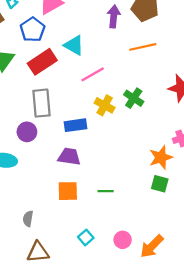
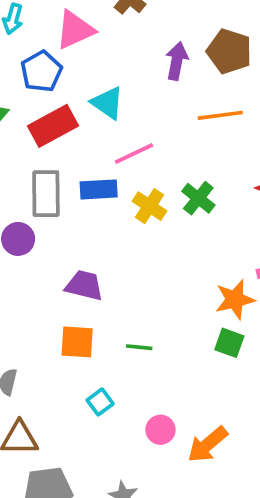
blue rectangle: (76, 125) -> (99, 189), moved
cyan square: (86, 237) -> (100, 402), moved

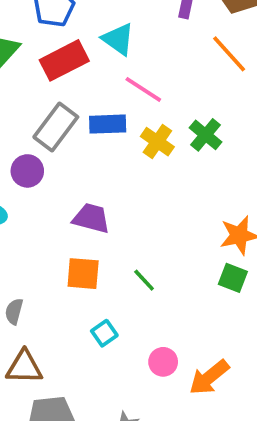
orange line: (220, 115) -> (229, 54), turned 54
pink line: (134, 153) -> (143, 89), turned 57
gray rectangle: (46, 194) -> (56, 127), turned 36
green line: (139, 347) -> (144, 280), turned 40

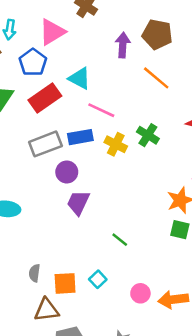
gray rectangle: (56, 127) -> (45, 144), turned 40
purple circle: (27, 171) -> (67, 172), moved
purple trapezoid: (91, 218) -> (78, 203), turned -72
orange square: (83, 274) -> (65, 283), moved
orange arrow: (209, 377) -> (173, 300), turned 40

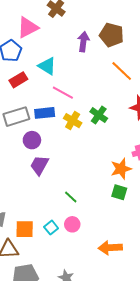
orange line: (156, 78) -> (122, 71), moved
red rectangle: (45, 98) -> (18, 80), size x0.7
pink circle: (140, 293) -> (72, 224), moved

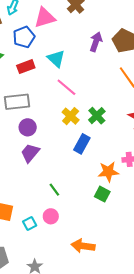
blue rectangle: (45, 113) -> (82, 144), moved, turned -66
cyan square: (51, 228) -> (30, 224), moved

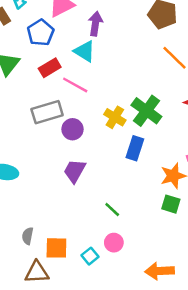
purple arrow: (96, 42) -> (95, 24), moved
pink line: (66, 87) -> (75, 85), moved
green cross: (97, 116) -> (146, 111), size x1.4
purple circle: (28, 127) -> (72, 129), moved

